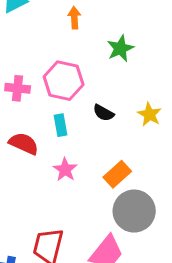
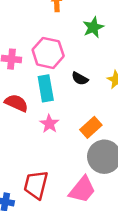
cyan rectangle: (61, 125) -> (46, 88), size x1.5

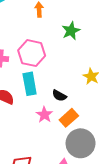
black semicircle: (80, 79) -> (59, 96), moved
pink star: (49, 124) -> (44, 115), moved

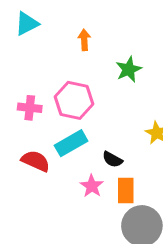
cyan rectangle: (30, 84) -> (71, 143), turned 70
orange rectangle: (69, 118) -> (126, 190), turned -48

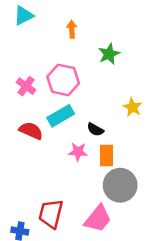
pink cross: (30, 108) -> (26, 86), turned 30
pink star: (92, 186) -> (78, 152), turned -30

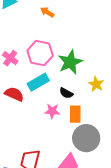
orange arrow: (72, 29) -> (47, 12), turned -56
green star: (109, 54) -> (70, 62), moved, size x1.4
yellow star: (132, 107) -> (96, 84), moved

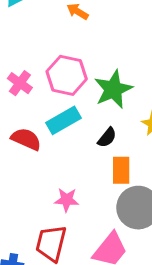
black semicircle: (66, 93) -> (107, 138), turned -80
pink star: (52, 111) -> (67, 200), moved

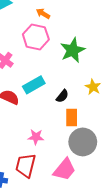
pink hexagon: (67, 75) -> (36, 37), moved
green star: (113, 89) -> (73, 50), moved

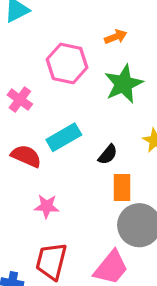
orange arrow: (43, 13) -> (116, 37), moved, turned 128
pink star: (36, 137) -> (47, 206), moved

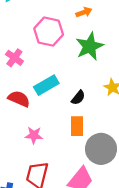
orange rectangle: (122, 188) -> (77, 126), moved

